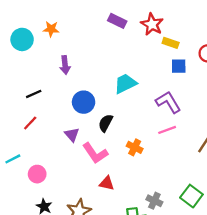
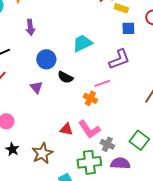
purple L-shape: (168, 102) -> (119, 59), turned 100
black semicircle: (106, 123) -> (65, 77), turned -91
pink line: (167, 130) -> (102, 83), moved
pink L-shape: (95, 153) -> (89, 129), moved

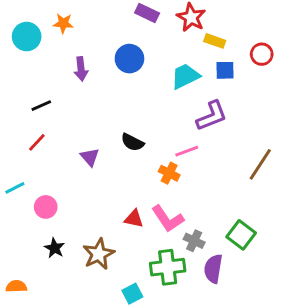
cyan trapezoid: (82, 43) -> (185, 76), moved
blue circle: (46, 59) -> (129, 59), moved
purple semicircle: (120, 163) -> (213, 269), turned -84

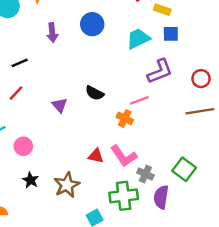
red circle: (262, 54) -> (201, 79), moved
brown line: (260, 164) -> (200, 111), turned 48

